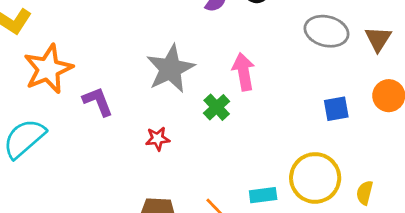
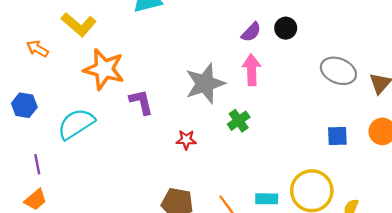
orange star: (48, 69) -> (104, 69), turned 30
pink arrow: (244, 72) -> (252, 70), moved

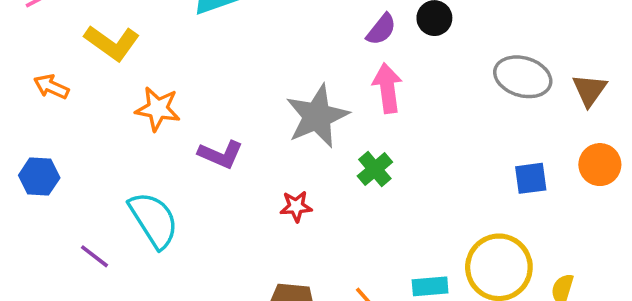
orange star: (104, 69) -> (158, 109), size x0.7
purple L-shape: (141, 102) -> (221, 154), turned 132
cyan semicircle: (76, 124) -> (154, 220), moved, turned 96
purple line: (37, 164) -> (94, 256), moved, turned -36

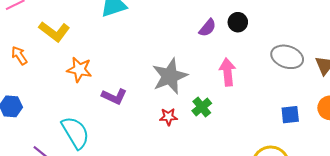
orange arrow: (51, 87) -> (19, 55), turned 30
pink arrow: (387, 88) -> (228, 72), moved
red star: (296, 206) -> (168, 117), moved

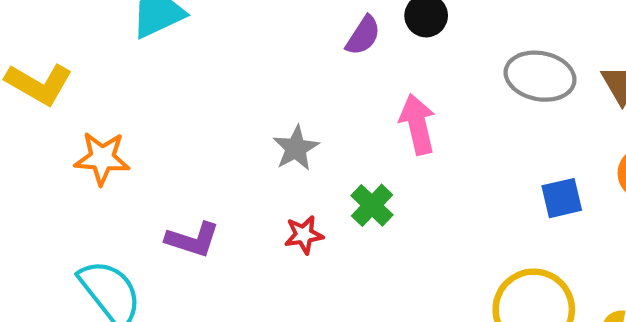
gray star: (170, 76) -> (296, 148), size x0.6
purple L-shape: (114, 96) -> (193, 240), moved

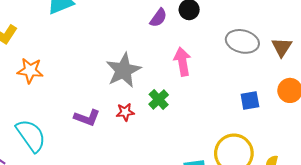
gray star: (296, 148) -> (123, 70), size x1.6
purple L-shape: (193, 240) -> (87, 118), moved

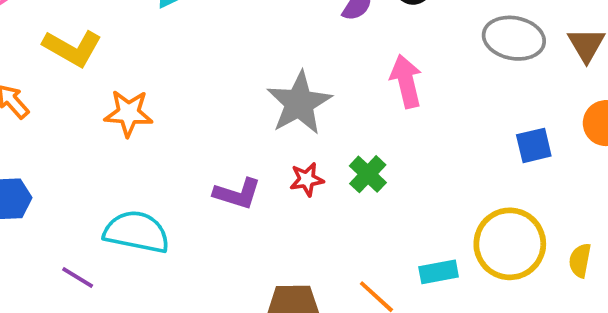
green cross: (159, 100) -> (368, 174), moved
cyan semicircle: (31, 135) -> (137, 232), turned -40

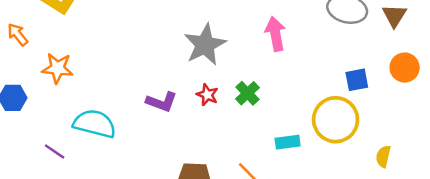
orange star: (129, 113) -> (58, 68), moved
red star: (307, 179) -> (207, 95), turned 30
yellow circle: (510, 244) -> (336, 120), moved
cyan rectangle: (439, 272) -> (288, 142), moved

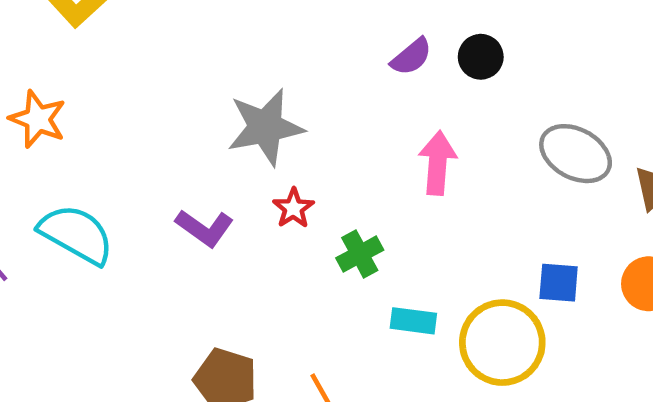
gray star: (205, 45) -> (265, 127), moved
red star: (207, 95) -> (293, 208), moved
cyan rectangle: (288, 142) -> (413, 321), moved

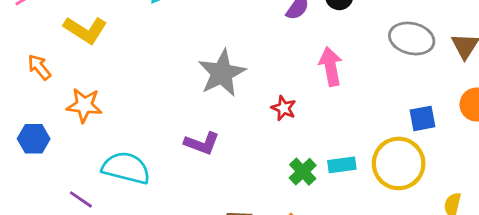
red star: (293, 208) -> (284, 108), moved
green cross: (360, 254) -> (303, 172), moved

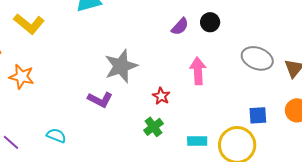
purple L-shape: (202, 143) -> (100, 100), moved
cyan semicircle: (126, 168) -> (56, 136), moved, size x0.6
green cross: (303, 172) -> (153, 127), moved

